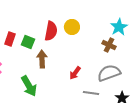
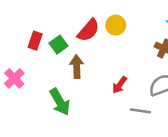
red semicircle: (51, 31) -> (88, 30), turned 30
green square: (28, 42) -> (58, 45), turned 32

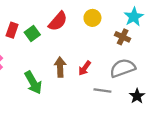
yellow circle: (116, 25) -> (92, 18), moved
brown arrow: (77, 67) -> (60, 67), moved

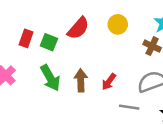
green square: (32, 34) -> (49, 42), turned -32
green arrow: (33, 83) -> (50, 78), moved

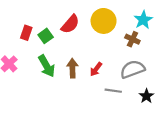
yellow circle: (118, 24) -> (104, 21), size x1.5
green square: (49, 42) -> (46, 36), turned 32

